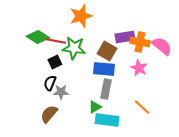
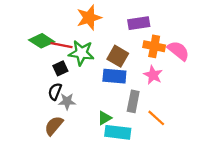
purple rectangle: (125, 37) -> (139, 23), moved
gray rectangle: (106, 89) -> (133, 101), moved

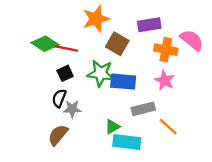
pink semicircle: (178, 51) -> (192, 40), moved
green star: (81, 53) -> (101, 73), moved
brown square: (118, 56) -> (117, 44), moved
gray rectangle: (133, 101) -> (143, 109), turned 65

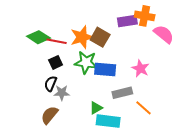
orange star: (96, 19) -> (82, 37), moved
orange cross: (166, 50) -> (145, 16), moved

